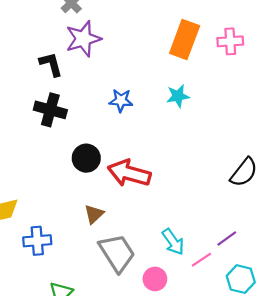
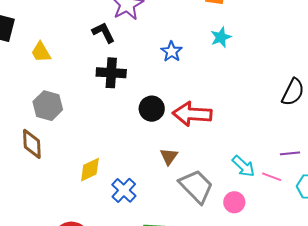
blue star: (121, 100) -> (172, 52), turned -30
purple line: (227, 238) -> (290, 153), turned 42
blue cross: (37, 241) -> (124, 190), turned -30
pink line: (201, 260) -> (272, 177), turned 66

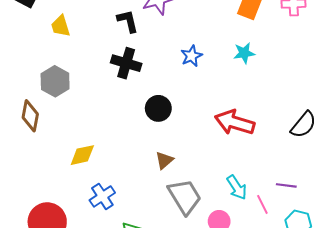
red arrow: (192, 114) -> (235, 122), moved
pink line: (272, 177) -> (262, 204), turned 30
blue cross: (124, 190) -> (102, 196), moved

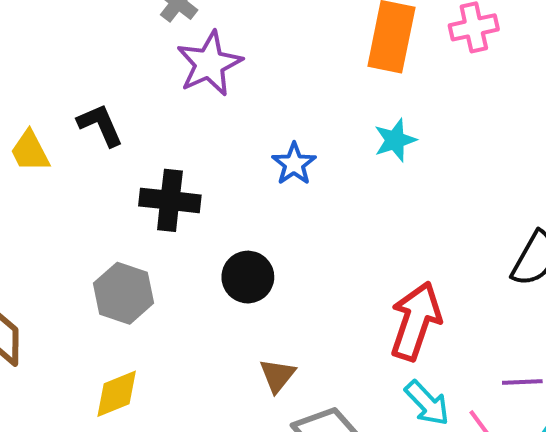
black L-shape: (128, 21) -> (100, 125), moved
gray hexagon: (55, 81) -> (124, 293), moved
red arrow: (235, 122) -> (416, 321), moved, turned 102

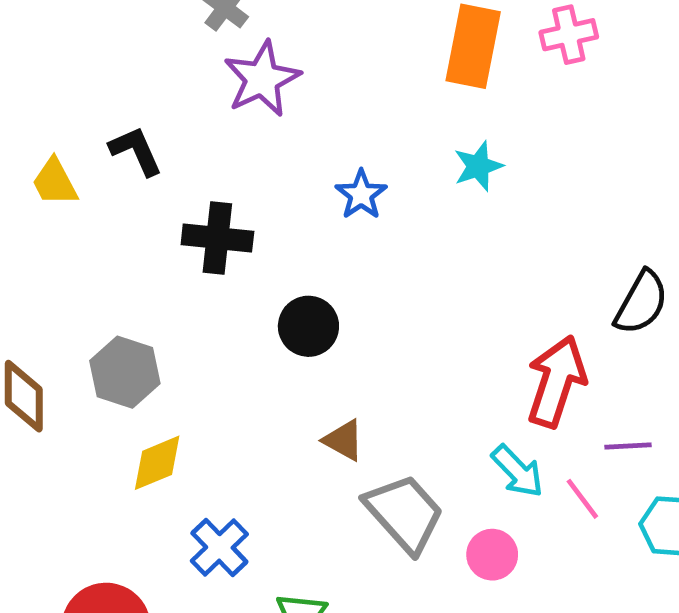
gray hexagon: (124, 293) -> (125, 372), moved
red arrow: (416, 321) -> (556, 381), moved
brown triangle: (277, 375) -> (344, 440), turned -39

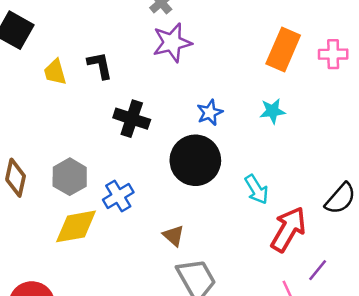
black circle: (308, 326) -> (195, 160), moved, size x1.6
purple line: (628, 446) -> (318, 270), turned -60
yellow diamond: (157, 463) -> (76, 226), size x1.4
cyan arrow: (518, 471) -> (256, 189), moved
blue cross: (219, 547) -> (118, 196), moved

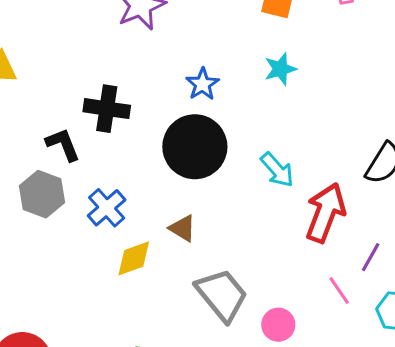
black L-shape: (100, 65) -> (63, 144), moved
yellow diamond: (76, 226) -> (134, 258), moved, size x0.7
brown triangle: (173, 236) -> (183, 228), moved

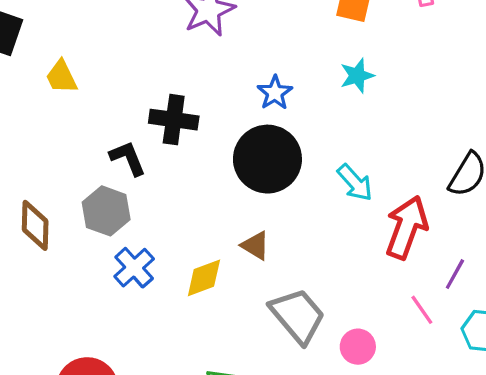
blue cross: (107, 208) -> (134, 268), moved

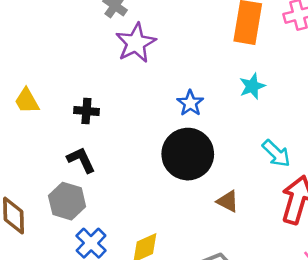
black cross: (174, 120) -> (86, 111), moved, size x0.7
cyan arrow: (355, 183) -> (276, 153), moved
brown triangle: (255, 246) -> (228, 201), moved

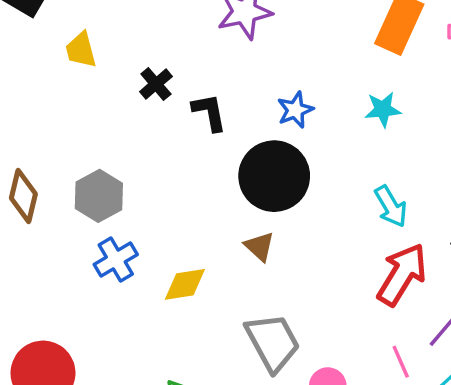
black cross: (86, 111) -> (156, 84), turned 30
black L-shape: (81, 160) -> (209, 112), moved
brown triangle: (228, 201) -> (259, 246), moved

